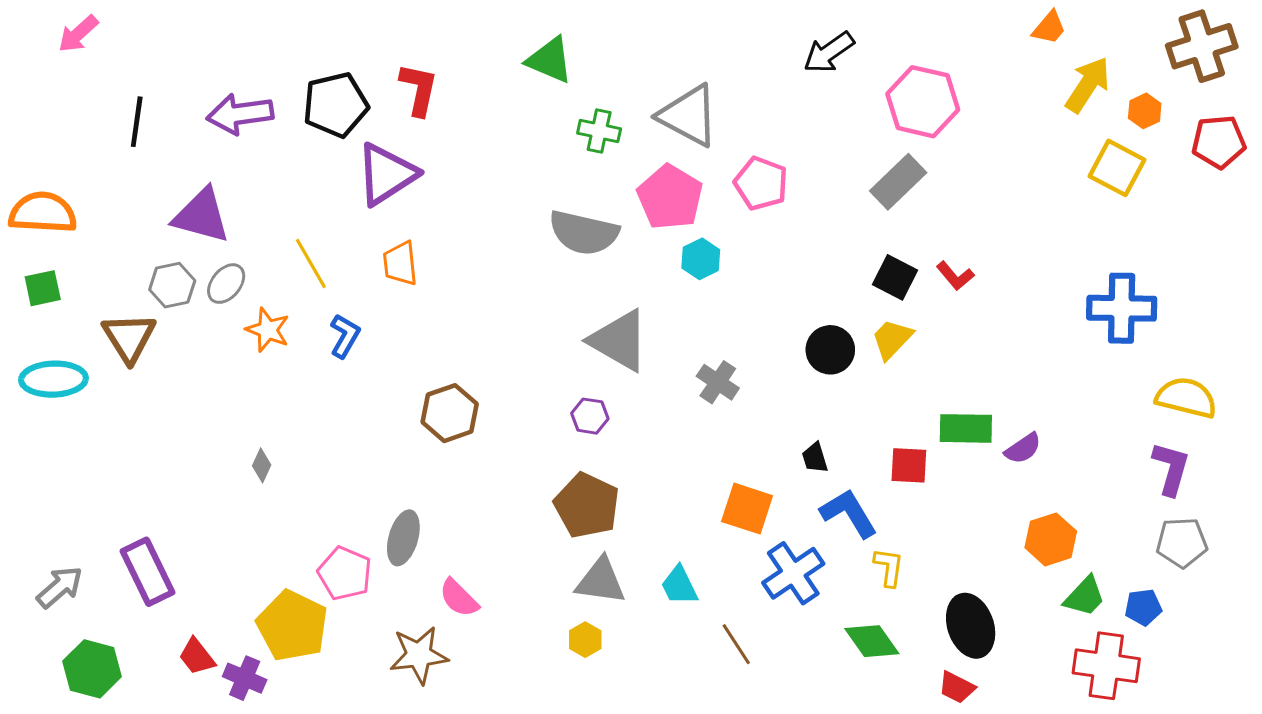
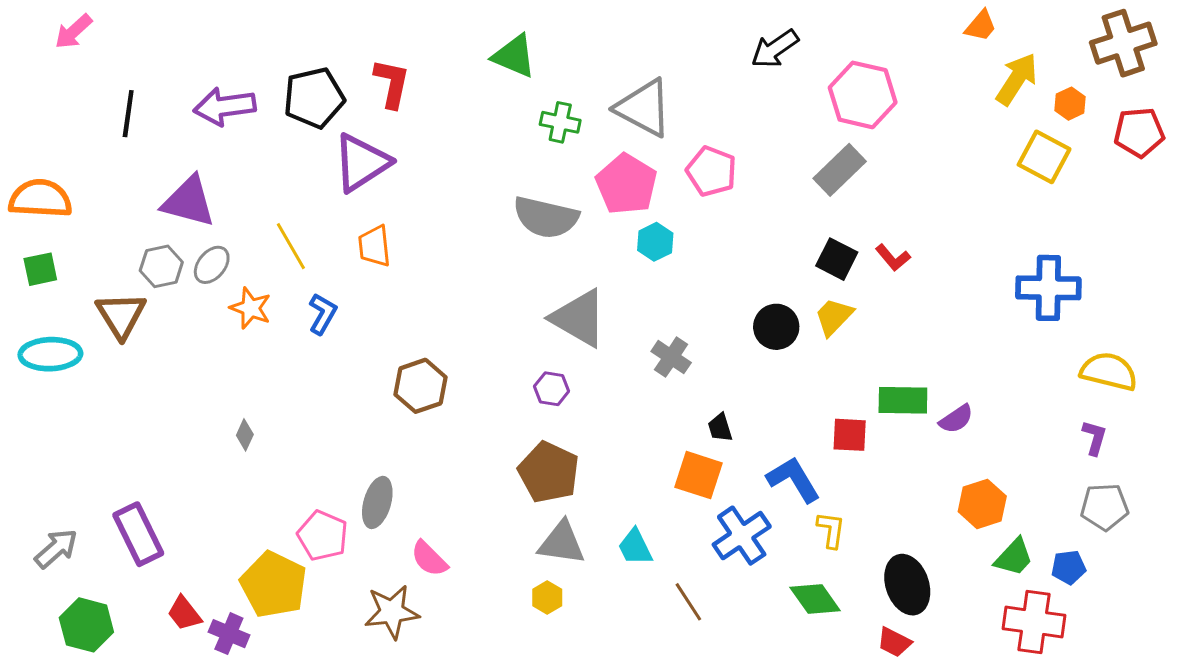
black trapezoid: (815, 458) -> (720, 428), moved
purple L-shape: (1171, 468) -> (1094, 438), size x0.7

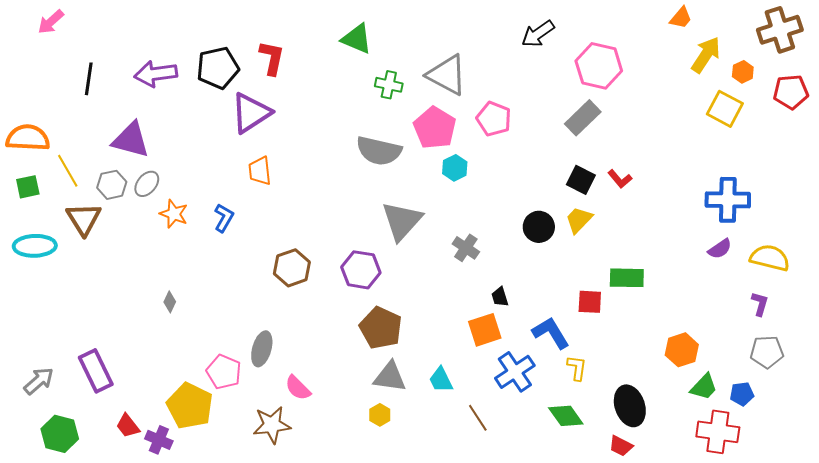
yellow line: (291, 246) -> (68, 171), moved
gray triangle: (579, 318) -> (402, 221), turned 42
purple hexagon: (552, 389) -> (361, 270), moved, size x1.6
purple semicircle: (956, 419) -> (720, 249), moved
orange square: (698, 475) -> (485, 330), turned -36

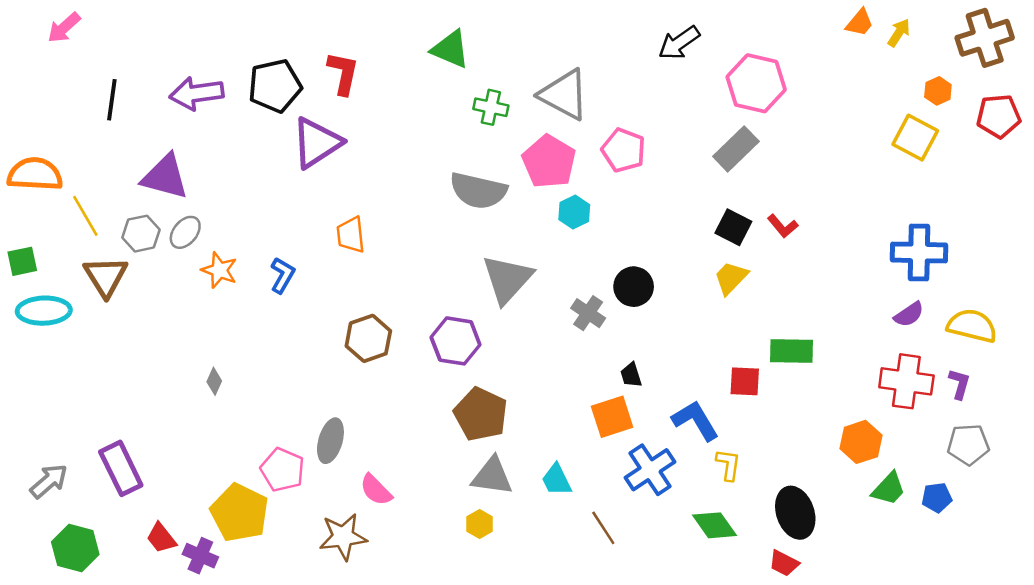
yellow arrow: (706, 55) -> (899, 33), moved, size x0.6
orange trapezoid: (260, 171) -> (351, 235), moved
green square: (28, 187) -> (22, 261), moved
black circle: (539, 227) -> (634, 287), moved
red cross: (718, 432) -> (906, 381), moved

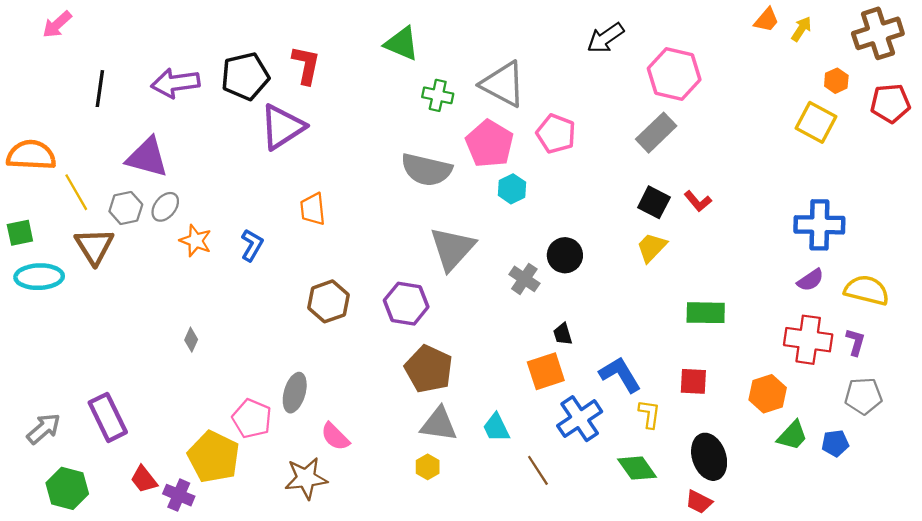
red square: (745, 381) -> (693, 381), moved

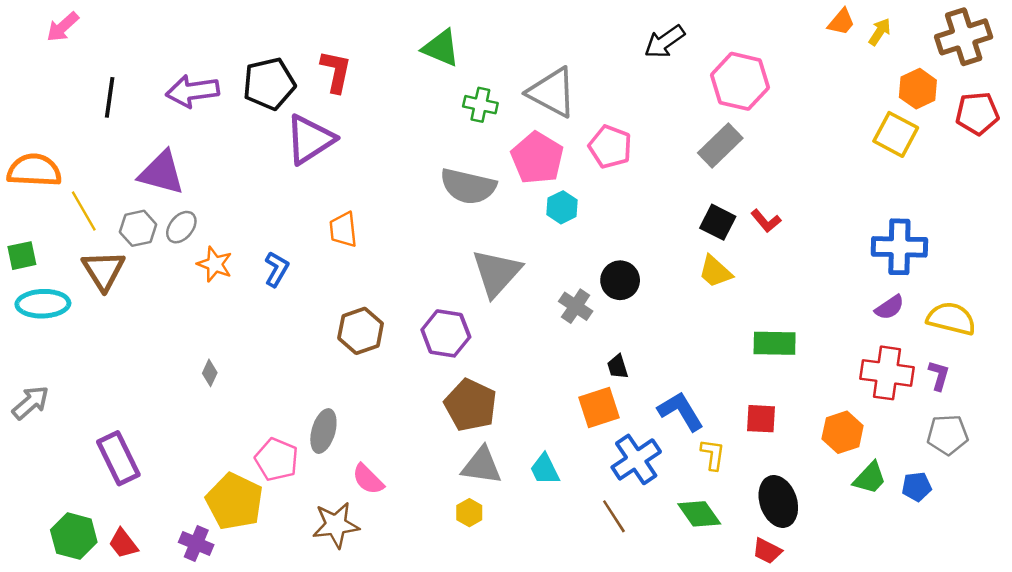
orange hexagon: (836, 81) -> (918, 89), size x1.4
yellow trapezoid: (652, 247) -> (715, 272), turned -92
gray arrow: (44, 429) -> (31, 403), moved
brown line: (538, 470) -> (614, 516), moved
red trapezoid: (144, 479) -> (123, 543), moved

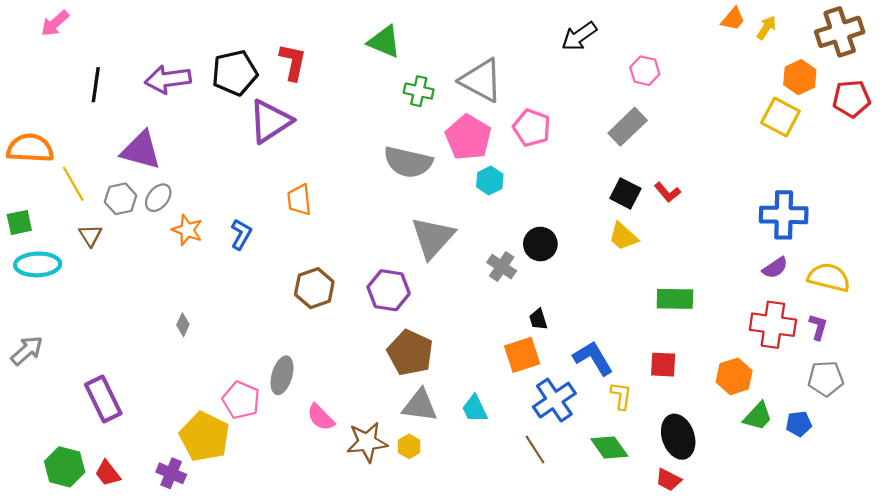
pink hexagon: (740, 81) -> (645, 71), size x0.6
brown triangle: (103, 270) -> (90, 235), size x0.6
brown star: (336, 525) -> (367, 442), moved

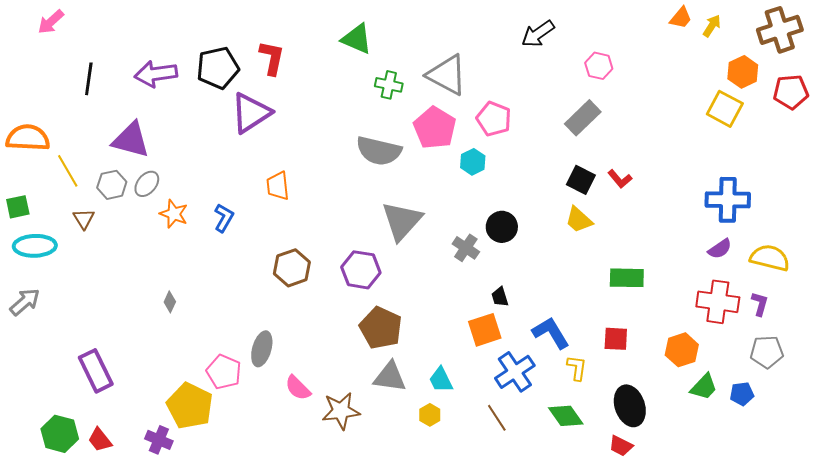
cyan hexagon: (490, 180) -> (473, 162), moved
gray arrow: (27, 351) -> (25, 302), moved
yellow hexagon: (409, 446) -> (430, 415), moved

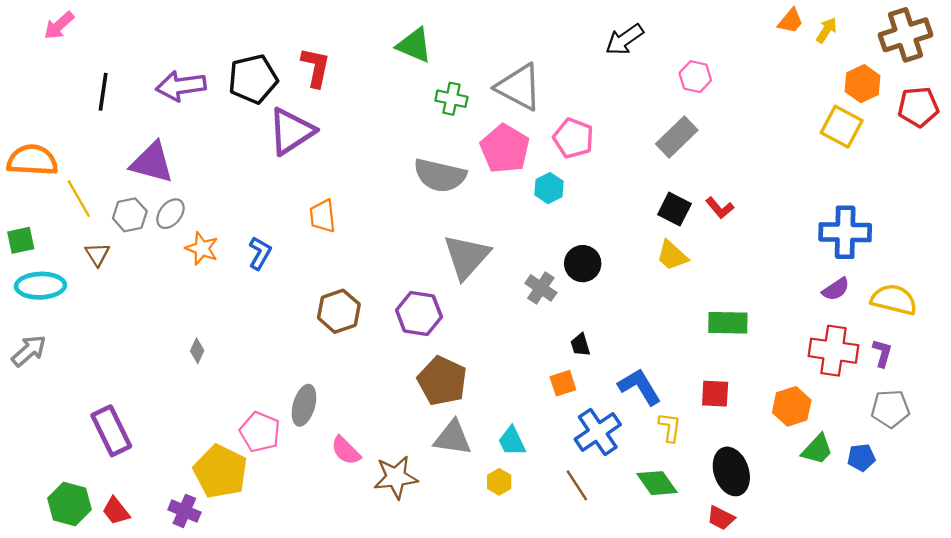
orange square: (485, 330) -> (563, 383), size x0.7

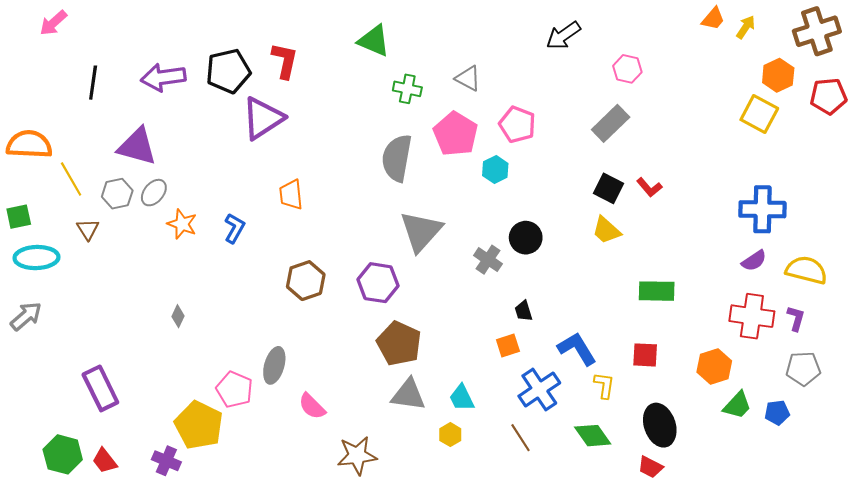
gray triangle: (519, 87) -> (468, 78), size x0.6
gray semicircle: (440, 175) -> (397, 158), turned 87
brown star: (396, 477) -> (357, 455), moved

